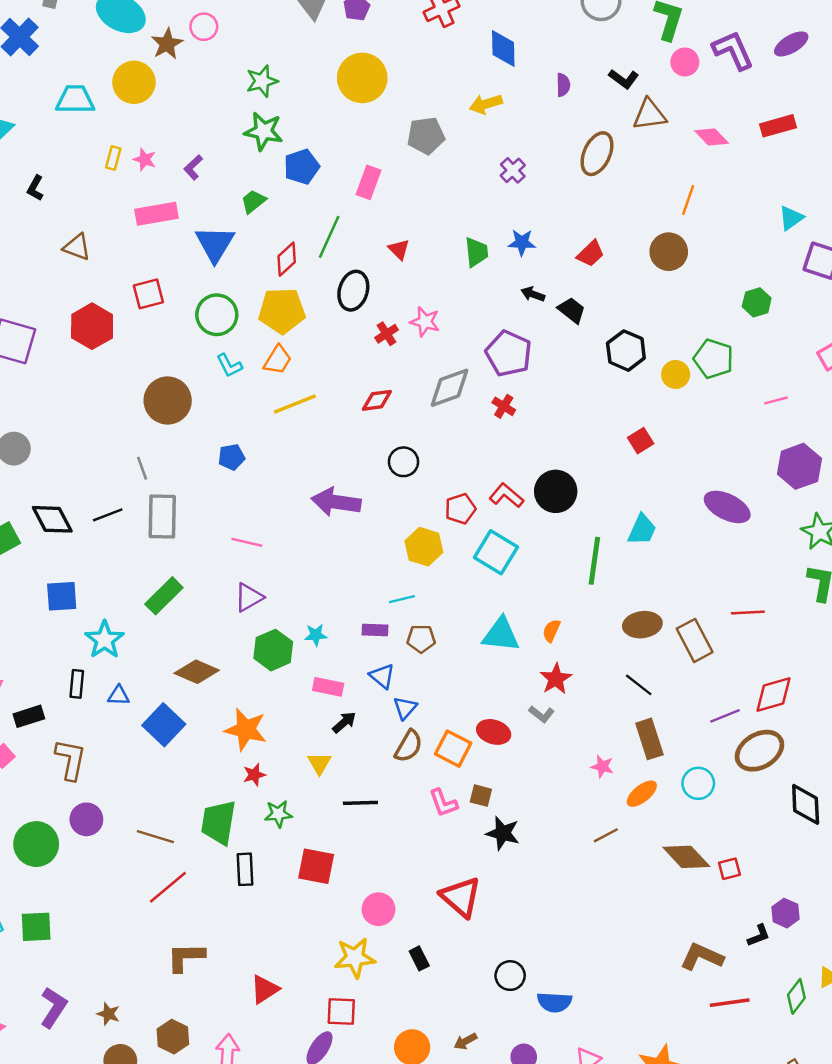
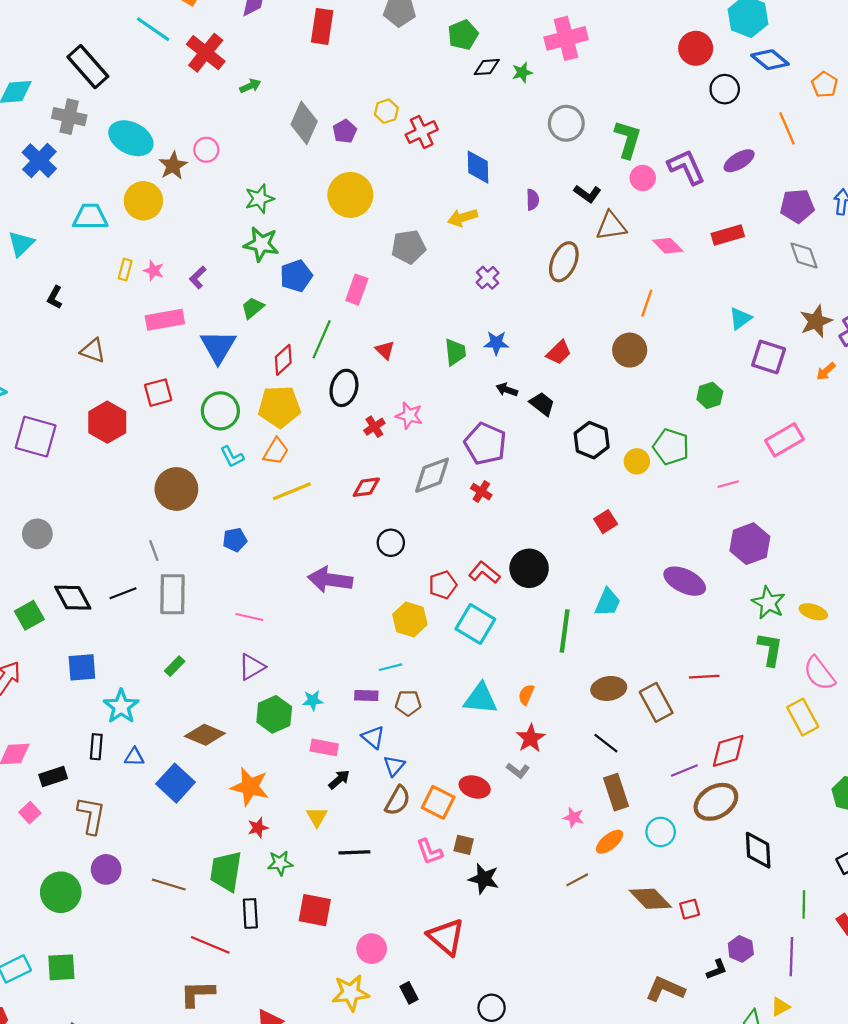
green rectangle: (164, 596) -> (175, 666), size x0.6
red line: (168, 887) -> (210, 945), moved, turned 63

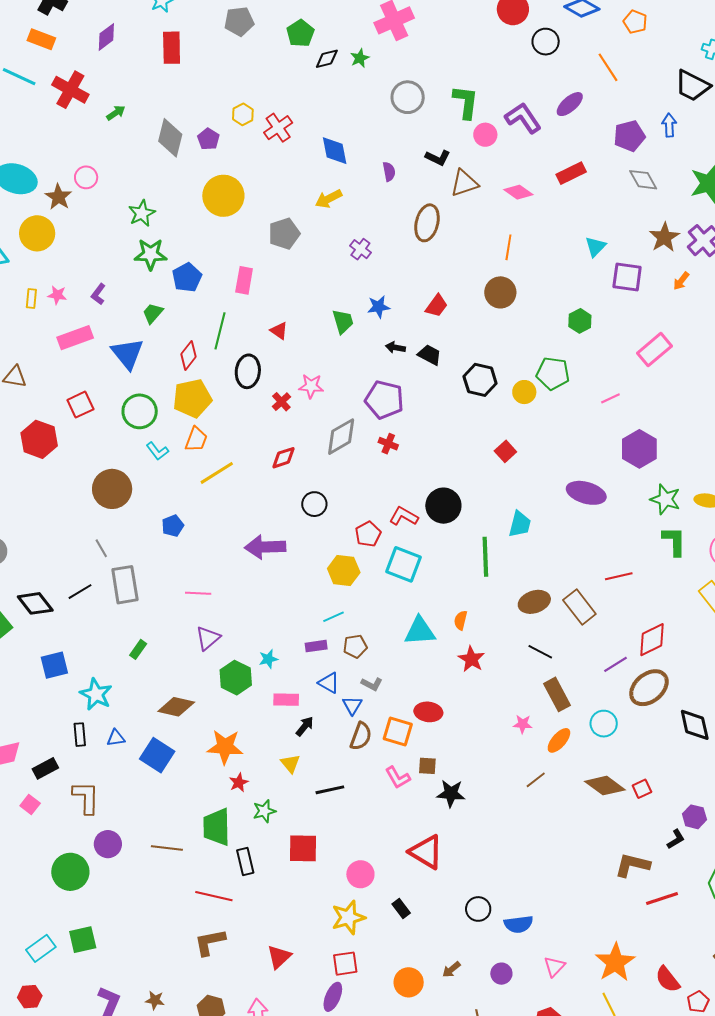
gray L-shape: (518, 770) -> (372, 684), moved

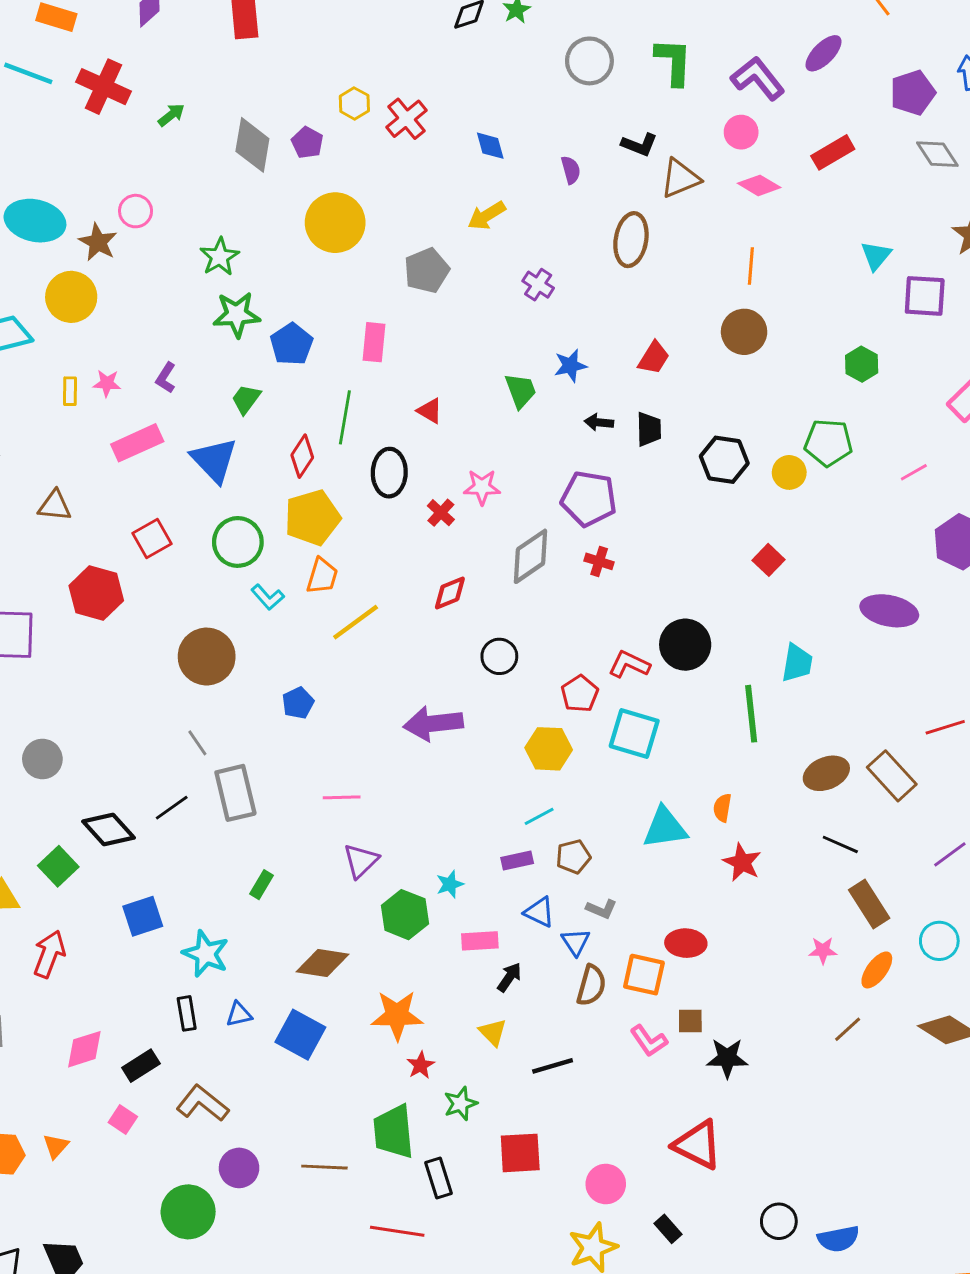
pink circle: (485, 135) -> (741, 132), moved
blue diamond: (335, 151) -> (490, 146), size x0.7
black trapezoid: (430, 355) -> (649, 429), turned 65
brown L-shape: (86, 798) -> (202, 1103), turned -48

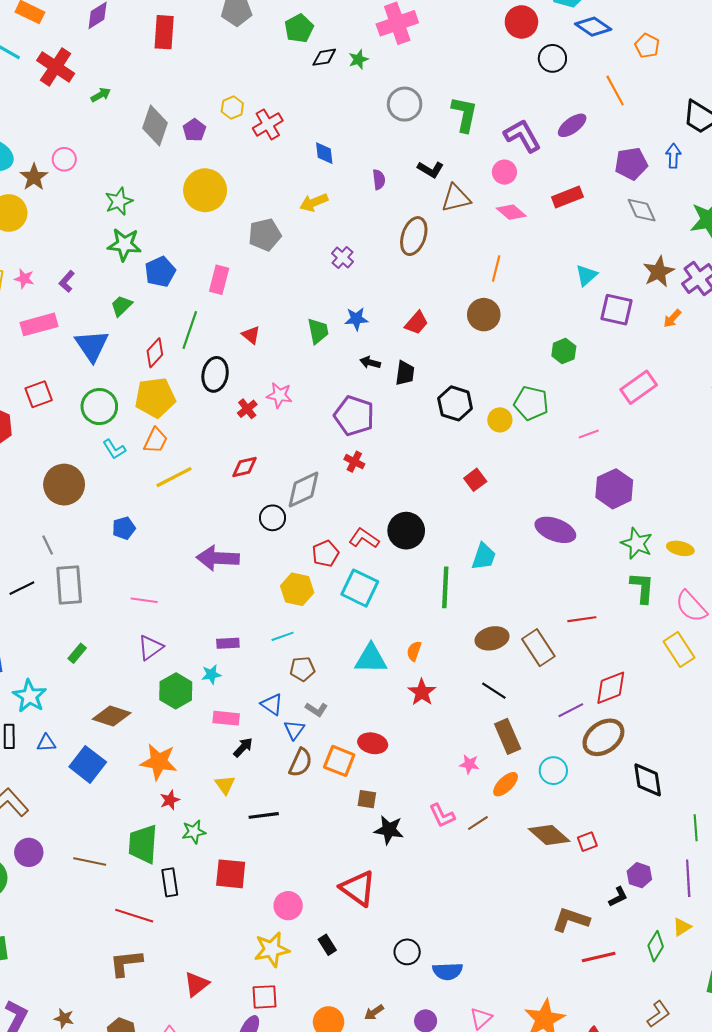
gray diamond: (530, 556) -> (304, 490), moved
purple rectangle: (517, 860) -> (228, 643), moved
pink L-shape: (649, 1041) -> (442, 816), moved

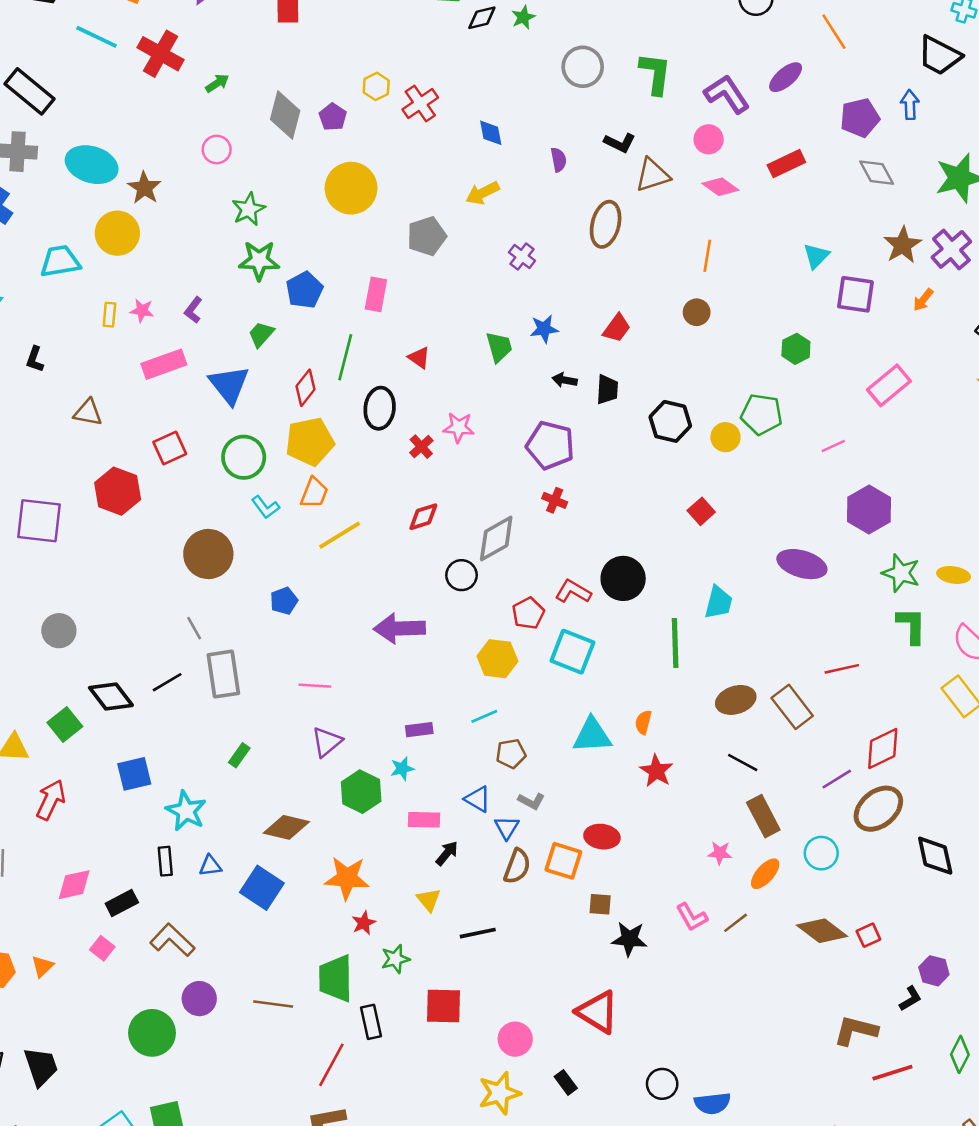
pink circle: (64, 159) -> (217, 149), moved
brown circle: (484, 315) -> (697, 312), size x0.7
red line: (134, 916) -> (331, 1065), turned -75

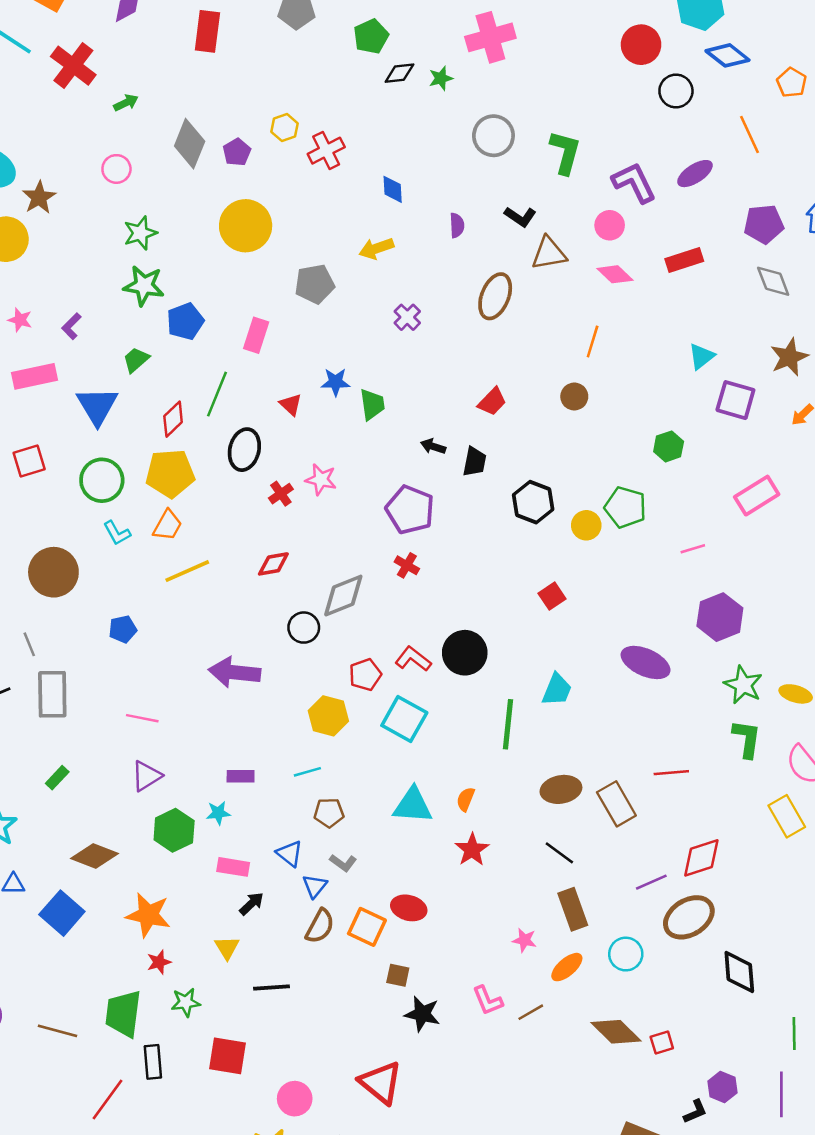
blue star: (544, 329) -> (336, 382), moved

